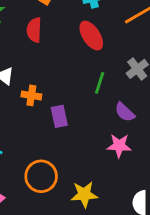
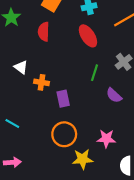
pink star: (119, 146) -> (106, 139), moved
orange circle: (41, 176) -> (64, 134), moved

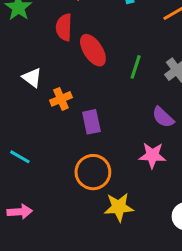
red ellipse: (88, 36) -> (93, 50), moved
green line: (94, 73) -> (136, 67), moved
orange cross: (41, 82) -> (61, 99), turned -32
pink star: (106, 139) -> (152, 155), moved

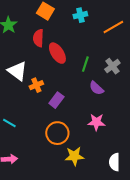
white triangle: (32, 78) -> (17, 71), size x1.5
purple semicircle: (163, 117) -> (96, 88), moved
purple rectangle: (91, 122) -> (56, 100), turned 49

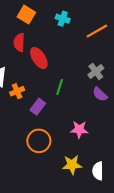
cyan cross: (80, 15) -> (63, 19), turned 32
green line: (85, 64) -> (60, 87), moved
purple semicircle: (96, 88) -> (100, 94), moved
yellow star: (74, 156) -> (72, 165), moved

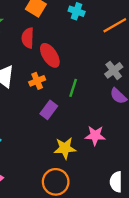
orange cross: (17, 91) -> (37, 81), moved
orange circle: (39, 141) -> (56, 182), moved
yellow star: (72, 165) -> (65, 148), moved

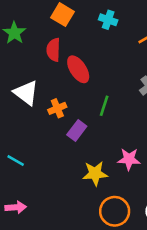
orange cross: (37, 81) -> (57, 108), moved
orange circle: (56, 182) -> (115, 211), moved

